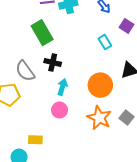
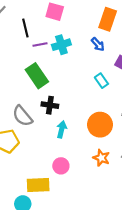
pink circle: (60, 110) -> (61, 166), moved
orange star: (99, 118) -> (101, 158), size x0.7
yellow rectangle: (35, 140) -> (38, 185), size x1.5

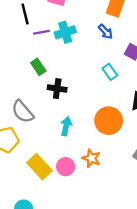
green rectangle: (37, 76) -> (38, 67), size x0.6
black cross: (50, 105) -> (57, 89), moved
orange star: (101, 158) -> (91, 158), moved
yellow rectangle: (38, 185) -> (39, 167), moved, turned 50

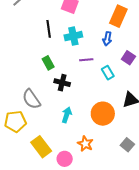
black line: (25, 14) -> (49, 29), moved
purple line: (41, 32) -> (86, 60), moved
blue arrow: (106, 32) -> (107, 39), turned 48
pink circle: (66, 167) -> (65, 159), moved

